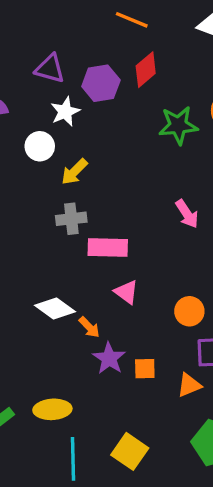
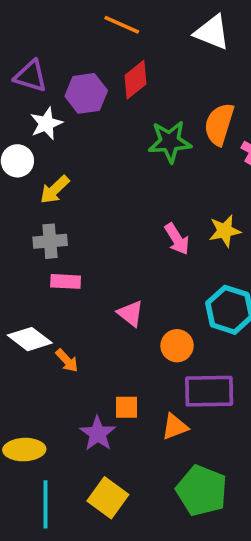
pink rectangle: (108, 248) -> (66, 281), moved, size x0.7
pink triangle: (126, 292) -> (130, 313), moved
purple star: (109, 358) -> (98, 434), moved

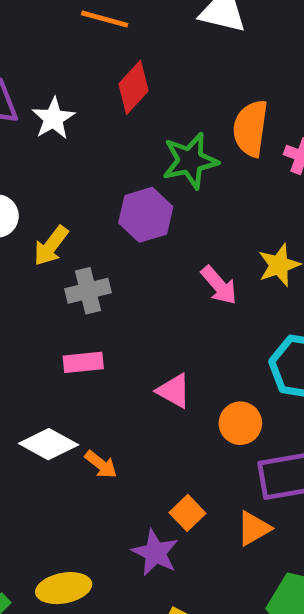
purple hexagon: (86, 93) -> (146, 215), moved
white star: (46, 124) -> (53, 118), moved
gray cross: (50, 241) -> (88, 291), moved
orange square: (127, 407) -> (187, 513), turned -35

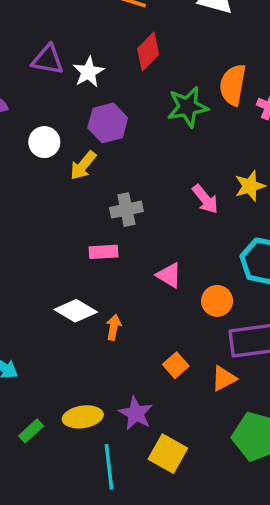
purple hexagon: (146, 215) -> (108, 123), moved
gray cross: (88, 291) -> (126, 210), moved
orange arrow: (101, 464) -> (114, 327), turned -120
purple star: (155, 553) -> (136, 413), moved

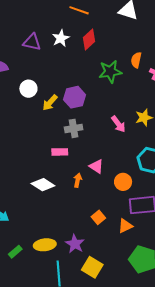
white star: (88, 72) -> (61, 38), moved
orange semicircle: (233, 85) -> (136, 60), size x0.7
purple hexagon: (108, 123) -> (75, 97), moved
orange arrow: (114, 327) -> (78, 180), moved

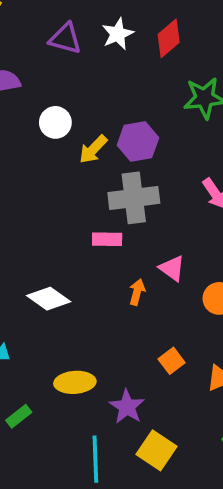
gray cross: (74, 128) -> (134, 198), size x1.5
white diamond: (43, 185) -> (49, 299), moved
yellow ellipse: (45, 245) -> (75, 382), moved

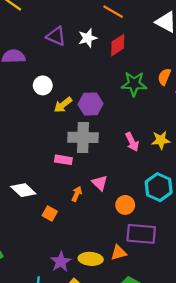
orange square: (172, 361) -> (50, 213), moved, turned -32
yellow ellipse: (75, 382) -> (91, 259), moved

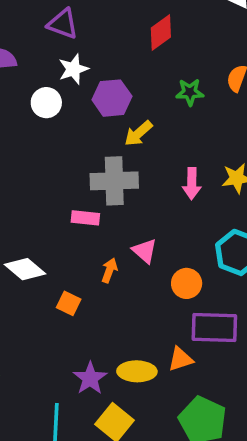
white star: (88, 38) -> (73, 69), moved
green star: (134, 84) -> (190, 92), size x0.7
purple hexagon: (90, 104) -> (112, 98), moved
yellow arrow: (63, 105) -> (138, 133), moved
pink arrow: (132, 142) -> (192, 184), turned 30

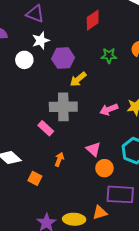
pink arrow: (192, 184) -> (109, 109), turned 66
pink rectangle: (85, 218) -> (46, 128), turned 35
pink triangle: (145, 251) -> (93, 149), moved

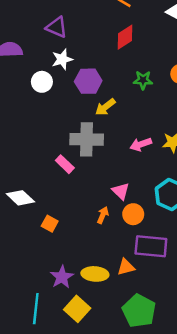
orange arrow: (59, 159) -> (103, 215), moved

